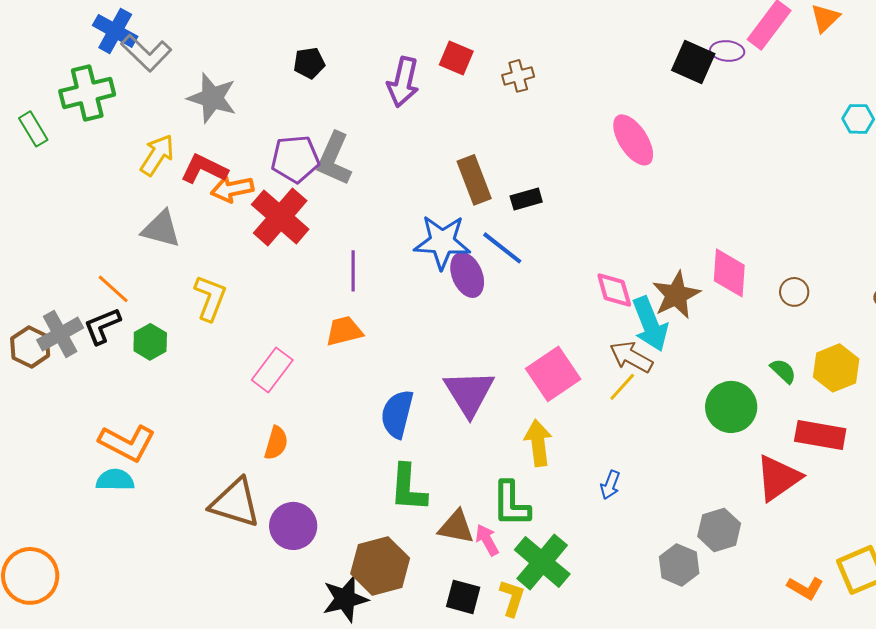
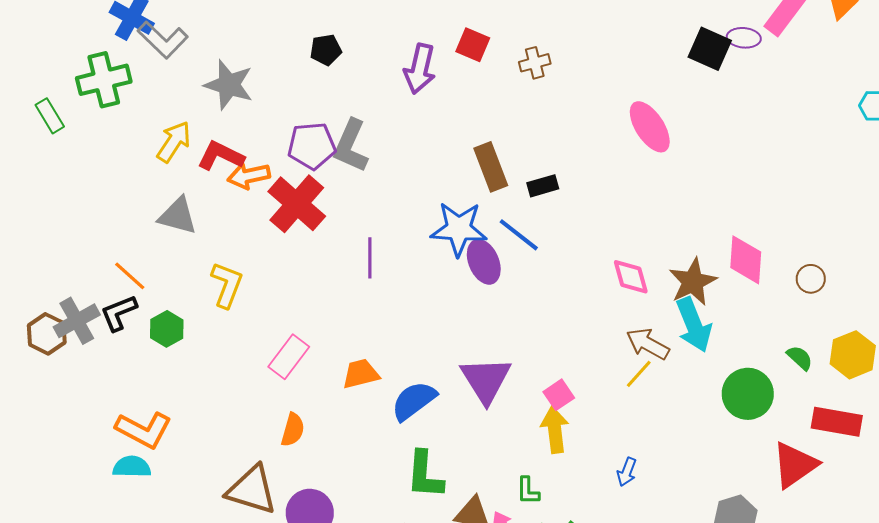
cyan arrow: (650, 324) -> (694, 325), moved
orange trapezoid: (344, 331) -> (361, 374), moved
pink square: (553, 374) -> (559, 395), moved, size x0.6
blue semicircle: (397, 414) -> (414, 401), turned 39
green L-shape: (511, 504) -> (528, 491), size x0.6

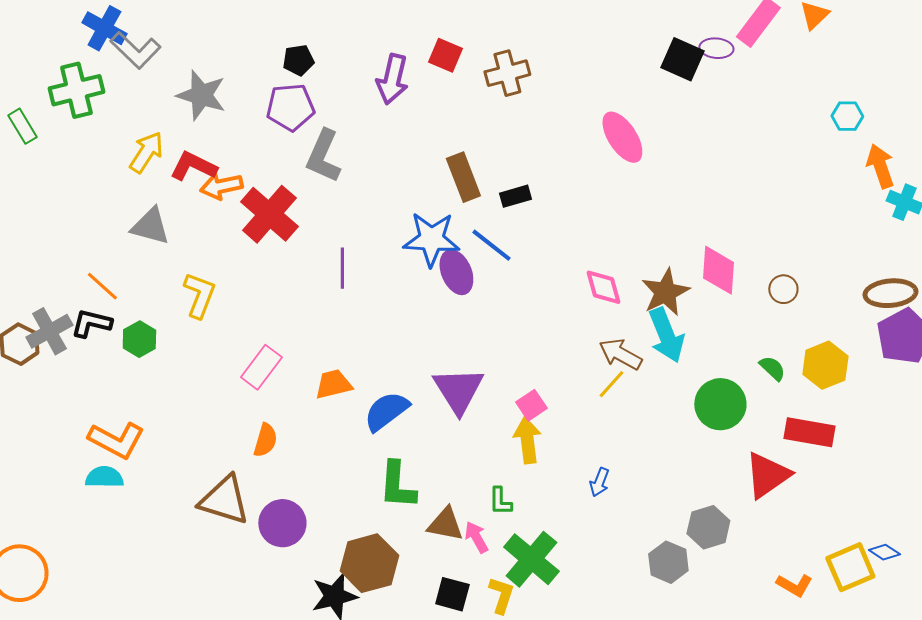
brown cross: (535, 63) -> (507, 73), size x1.4
purple pentagon: (312, 146) -> (290, 107), moved
black L-shape: (119, 313) -> (91, 323), turned 36

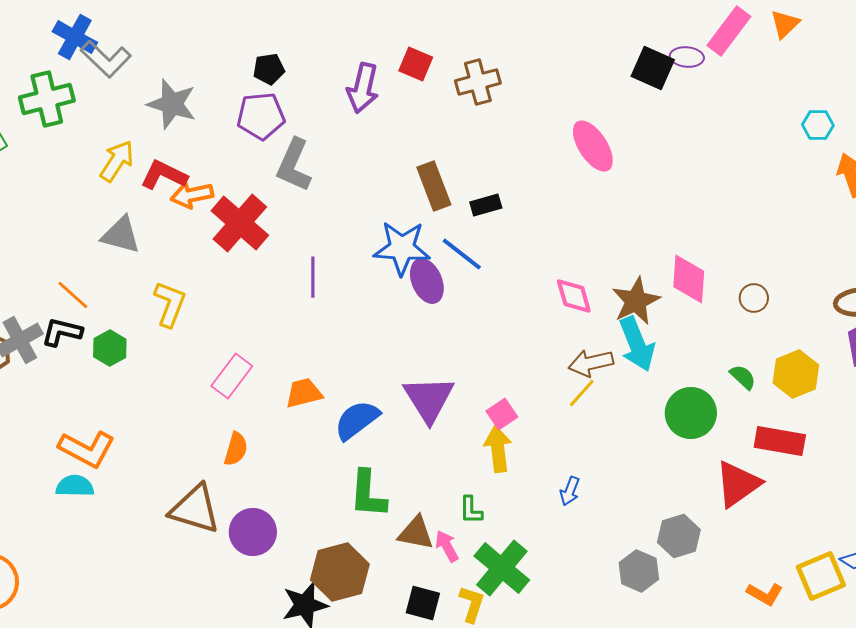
brown arrow: (620, 354) -> (591, 363), turned -42

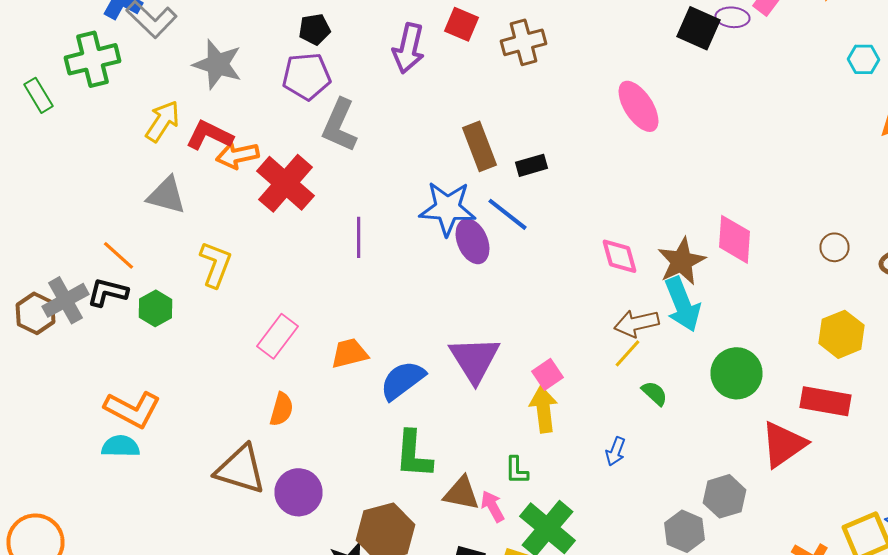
cyan hexagon: (818, 125) -> (864, 59), moved
brown circle: (754, 298) -> (834, 247), moved
green semicircle: (743, 377) -> (654, 393), moved

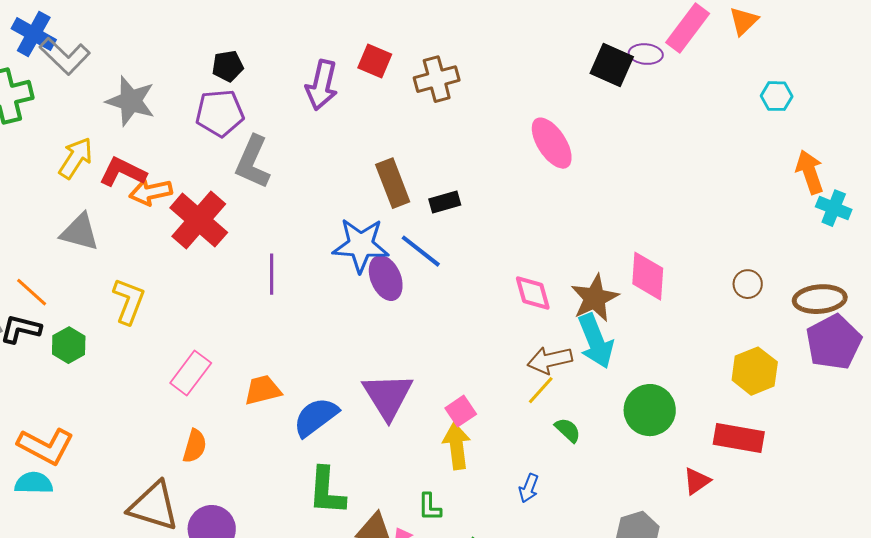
red triangle: (784, 444) -> (697, 481), size x0.6

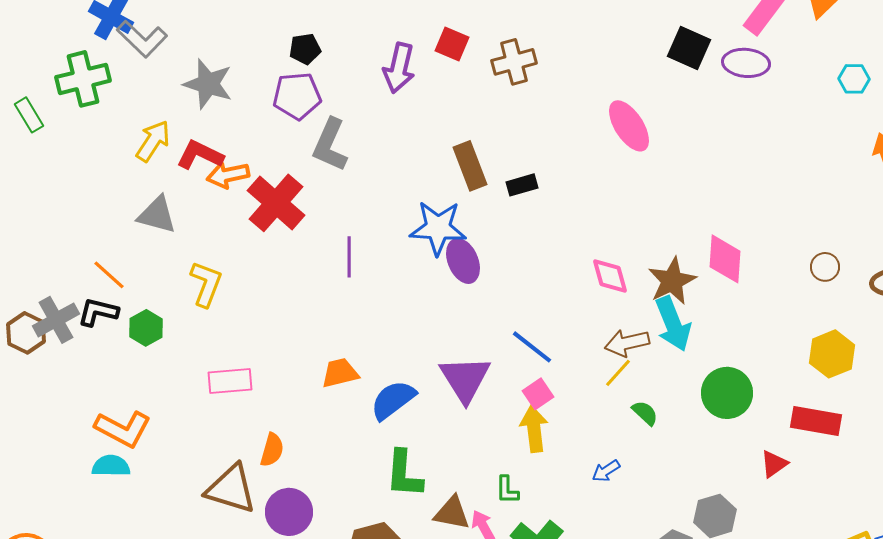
purple ellipse: (646, 54) -> (746, 63), moved, size x1.4
blue line: (421, 251) -> (532, 347), moved
pink rectangle: (191, 373) -> (230, 381), moved, turned 48
orange semicircle: (195, 446) -> (272, 450), moved
blue arrow: (529, 488) -> (606, 471), turned 36

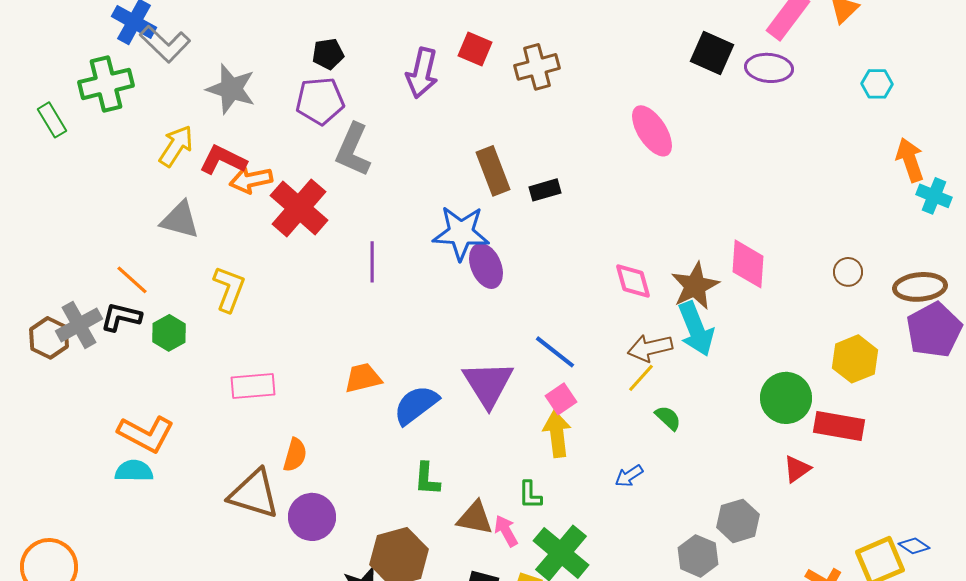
green circle: (727, 393) -> (786, 398), moved
green L-shape: (404, 474) -> (427, 479), size x0.7

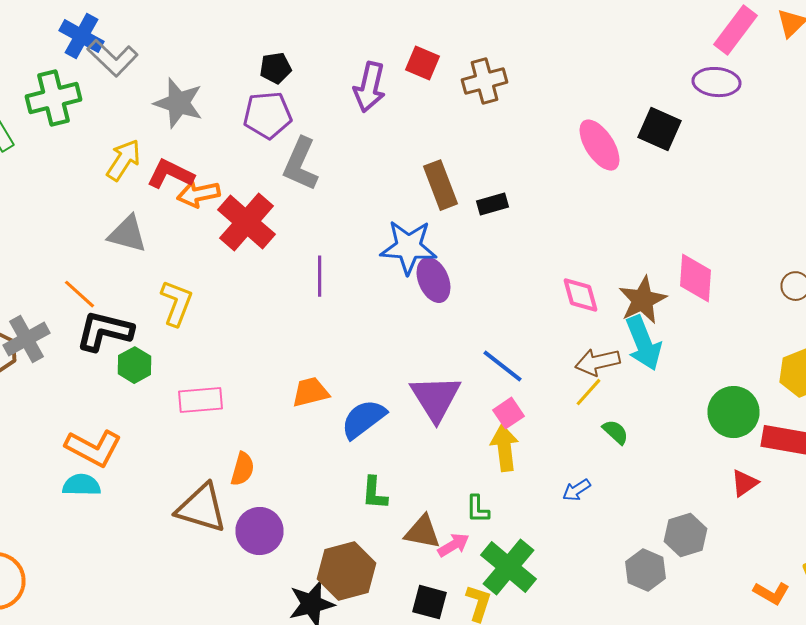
black square: (712, 53) -> (660, 129), moved
black L-shape: (121, 317) -> (104, 331), moved, size x1.4
green hexagon: (169, 333) -> (134, 365), moved
pink arrow: (506, 531) -> (454, 545), turned 88

